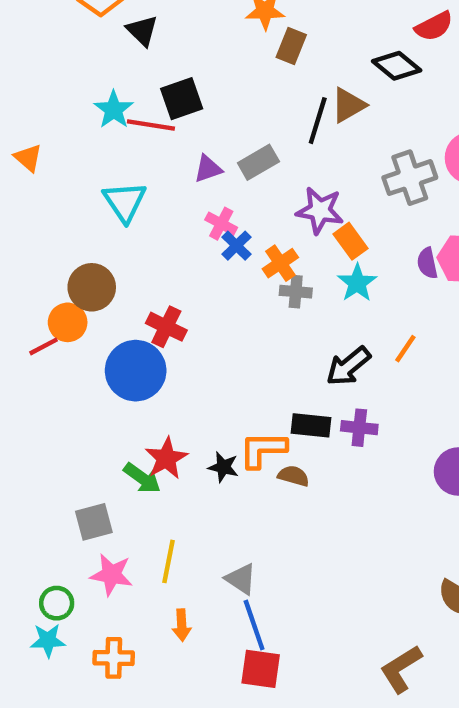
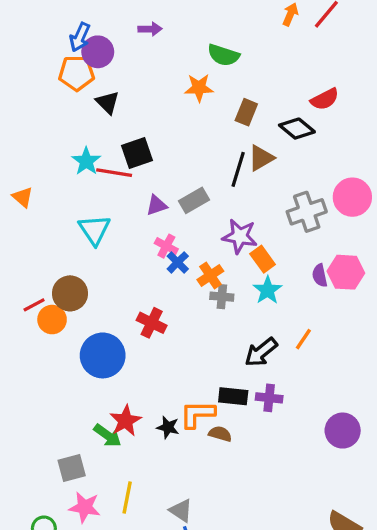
brown rectangle: (291, 46) -> (246, 112), moved
red cross: (166, 327) -> (152, 323), moved
red line: (43, 346) -> (34, 305), moved

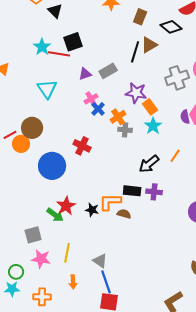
pink cross: (166, 246) -> (91, 99), turned 32

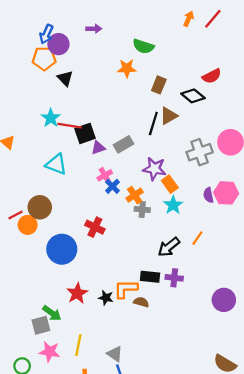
black square: (73, 42) -> (85, 133), moved
cyan triangle: (47, 89) -> (56, 164), turned -35
green arrow: (55, 215) -> (52, 313), moved

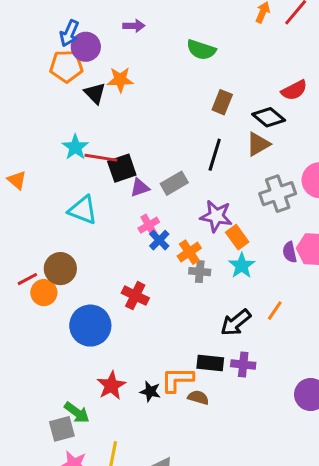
orange star: (127, 68) -> (120, 80), moved
brown triangle: (169, 116) -> (258, 144), moved

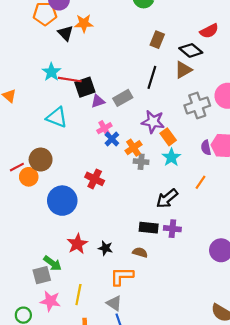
orange line: (275, 311) -> (201, 182), moved
orange L-shape: (177, 379) -> (122, 276), moved

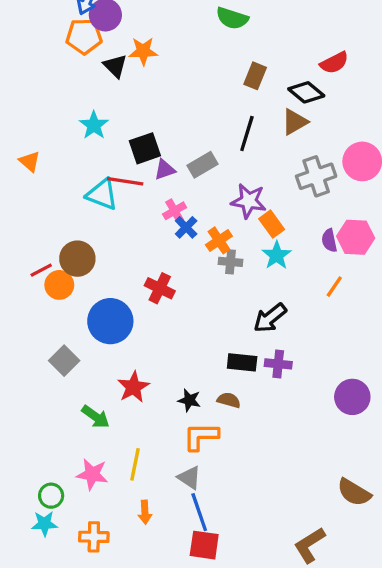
red line: (70, 80) -> (125, 181), moved
orange line: (201, 182) -> (334, 287), moved
black star: (105, 248) -> (189, 400), moved
gray square: (42, 275) -> (64, 361), moved, turned -30

